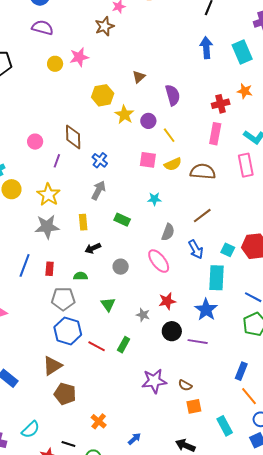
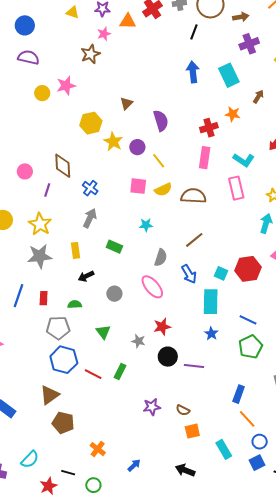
blue star: (206, 310) -> (211, 334), moved, size x0.6
purple star: (154, 381) -> (152, 407), size x0.7

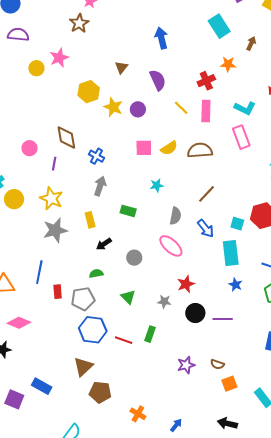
blue arrow: (193, 72) -> (161, 38), moved
yellow line: (159, 161) -> (181, 108), moved
red rectangle: (44, 298) -> (58, 292), moved

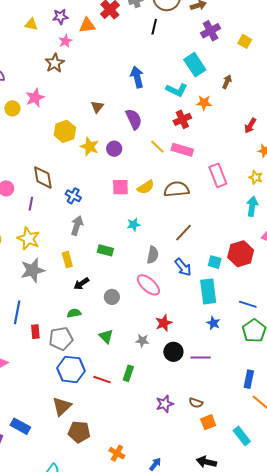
cyan L-shape: (245, 108) -> (177, 90), moved
pink rectangle: (206, 111) -> (182, 150), turned -75

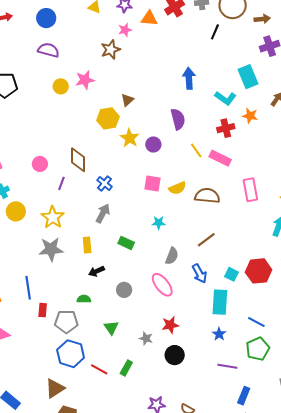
brown triangle: (97, 107) -> (127, 100), moved
blue line: (17, 312) -> (28, 288), turned -30
purple line: (201, 358) -> (227, 366), moved

